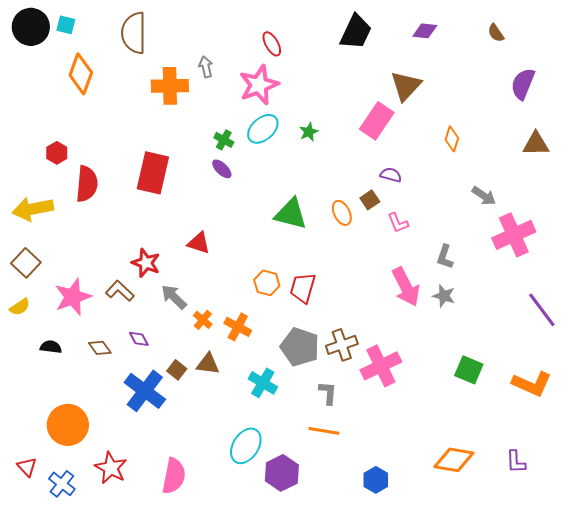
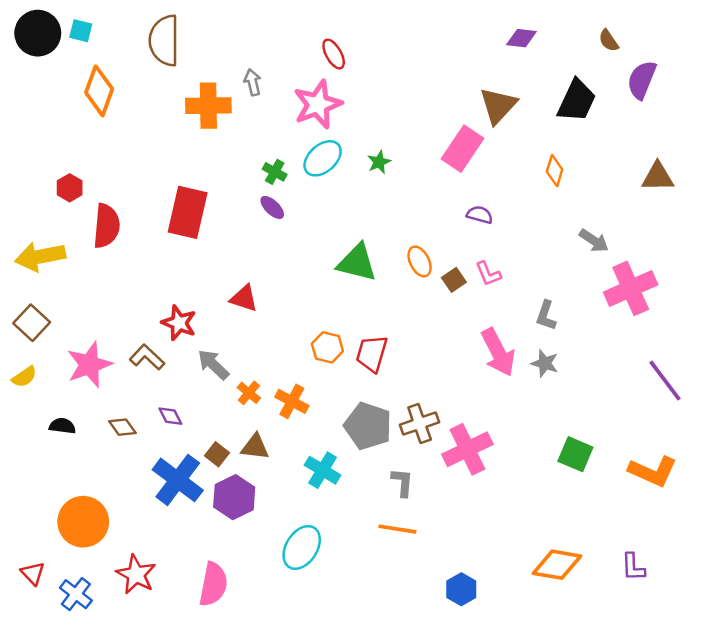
black trapezoid: (356, 32) -> (577, 101), moved
purple semicircle: (523, 84) -> (642, 80), moved
brown square: (370, 200) -> (454, 280), moved
purple hexagon: (282, 473) -> (234, 497), moved

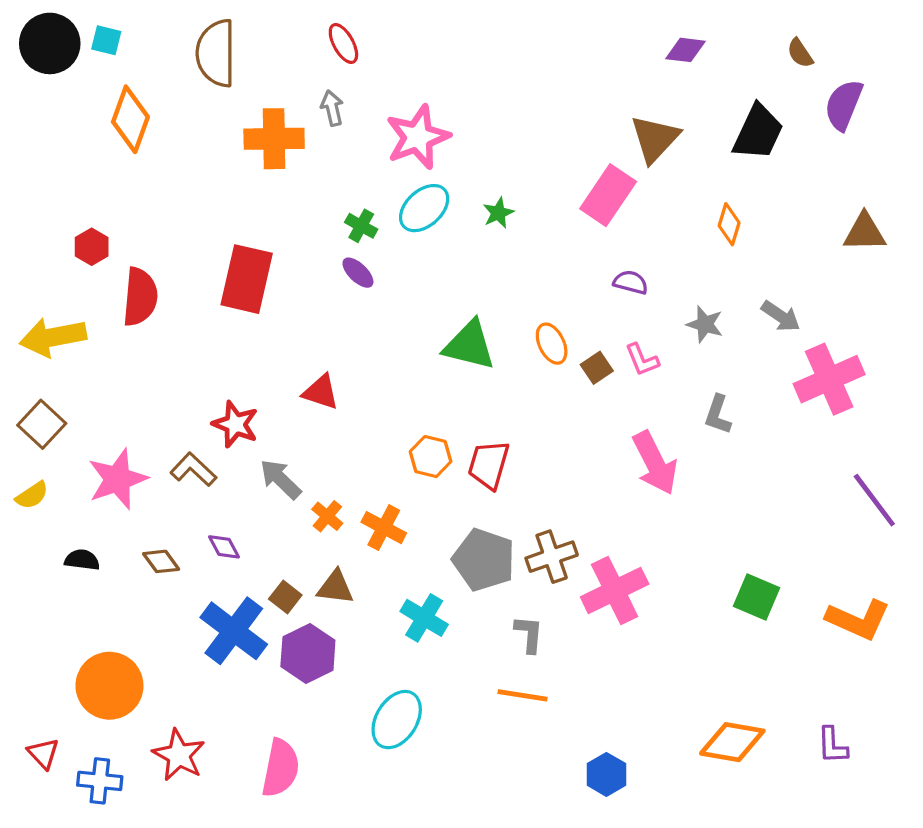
red ellipse: (334, 54) -> (343, 43), moved
gray star: (545, 363) -> (705, 324), moved
blue cross: (76, 594) -> (100, 781), turned -32

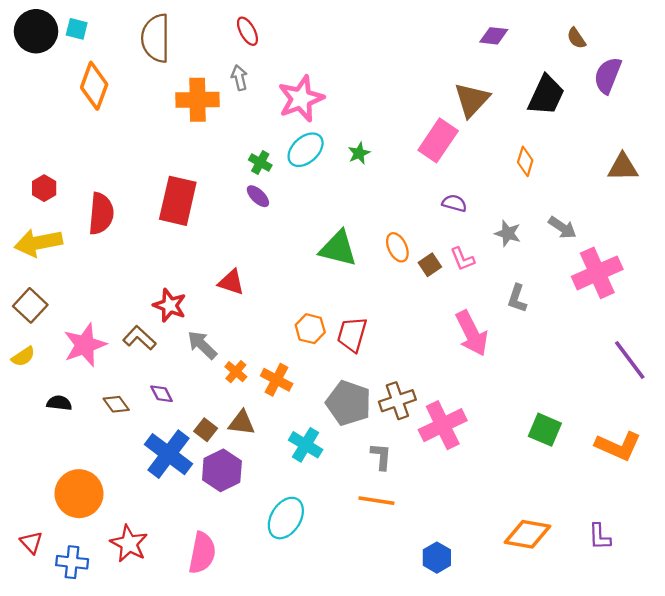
red hexagon: (92, 247) -> (44, 188), moved

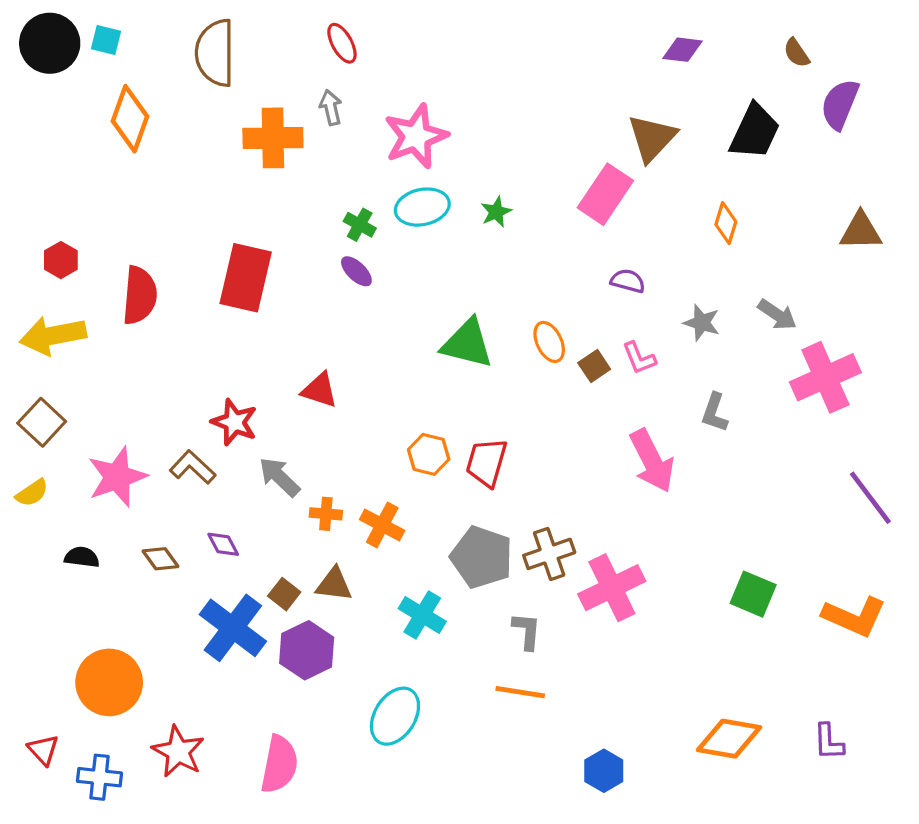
cyan ellipse: (306, 150) -> (422, 207), turned 30
orange cross: (236, 372) -> (326, 514), turned -35

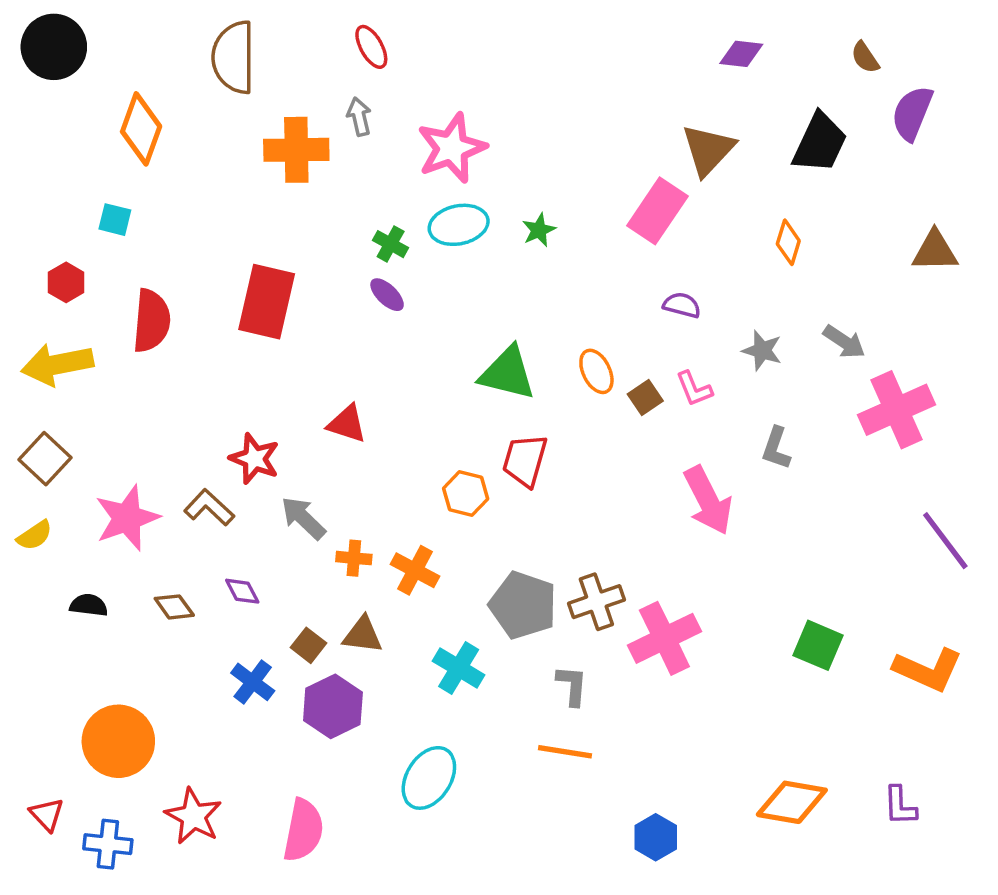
cyan square: (106, 40) -> (115, 220), moved
red trapezoid: (487, 462) -> (525, 460), moved
blue cross: (233, 628) -> (253, 682), size x0.6

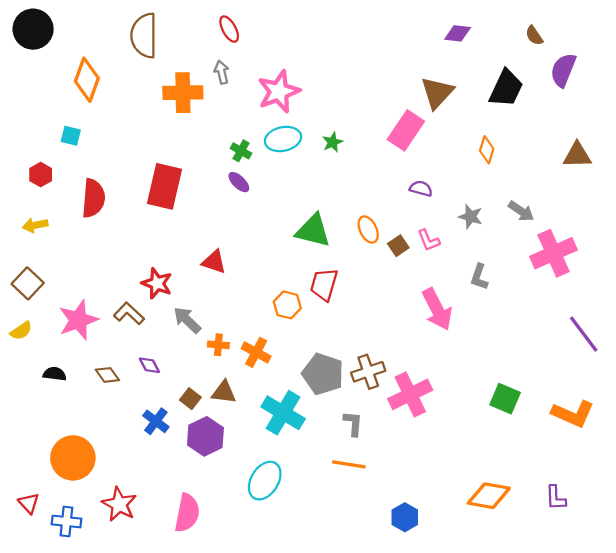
yellow arrow: (57, 364) -> (35, 225), size x0.6
cyan cross: (459, 668) -> (283, 413), size x1.4

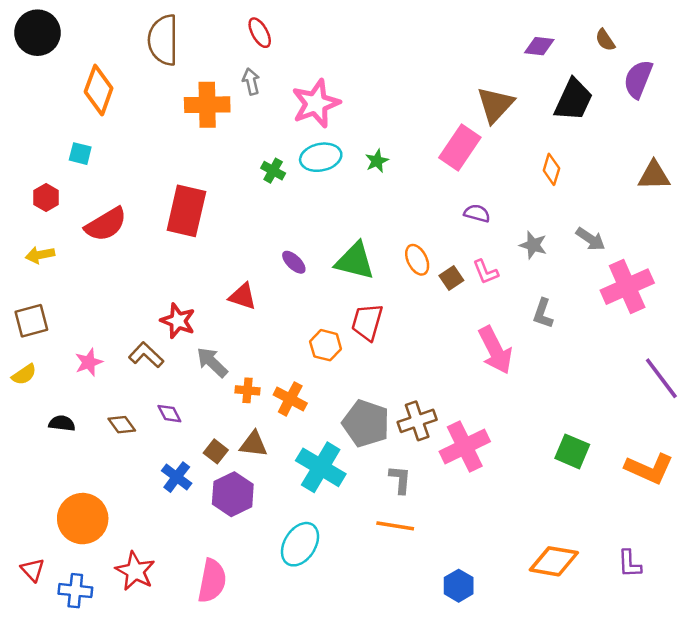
purple diamond: (458, 33) -> (539, 46), moved
purple ellipse: (239, 182) -> (294, 262), moved
red semicircle: (93, 198) -> (106, 224), turned 54
brown square: (28, 283) -> (31, 321), turned 32
pink star: (78, 320) -> (89, 362), size x0.6

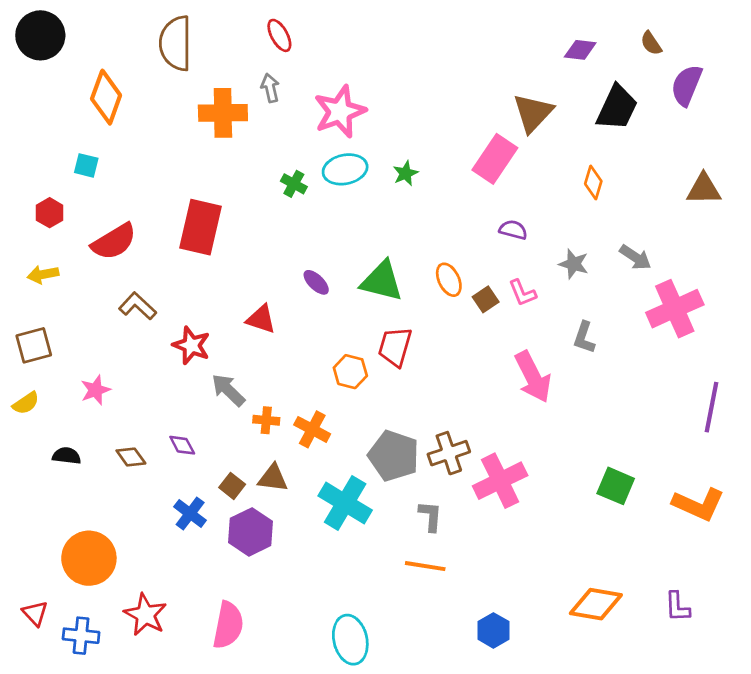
brown L-shape: (146, 355) -> (138, 306), moved
purple line: (661, 378) -> (712, 407), turned 48
cyan ellipse: (300, 544) -> (350, 640), moved, turned -45

